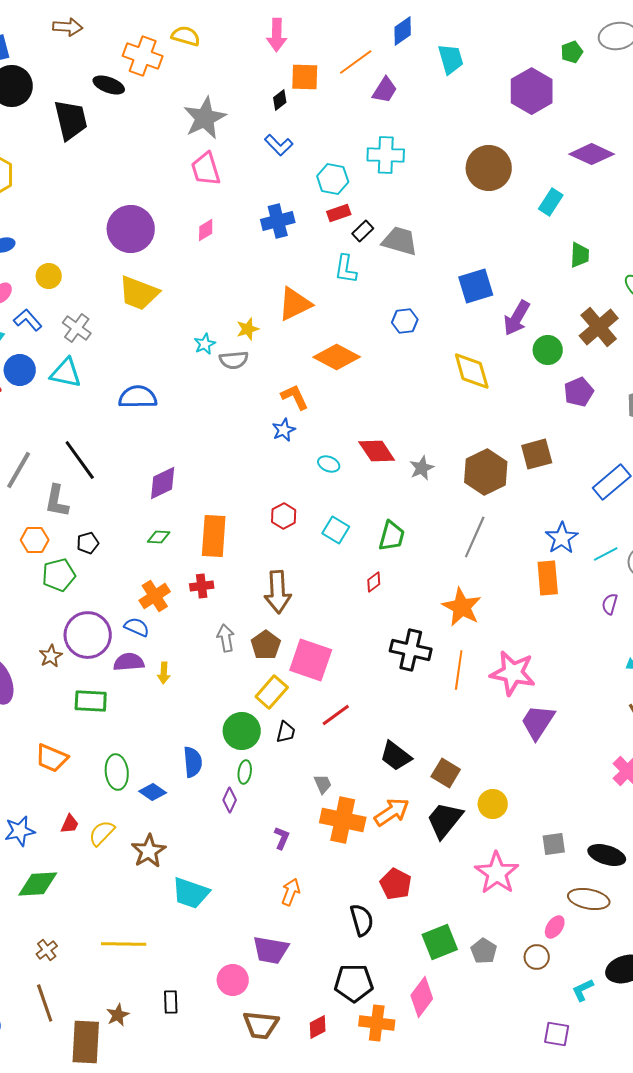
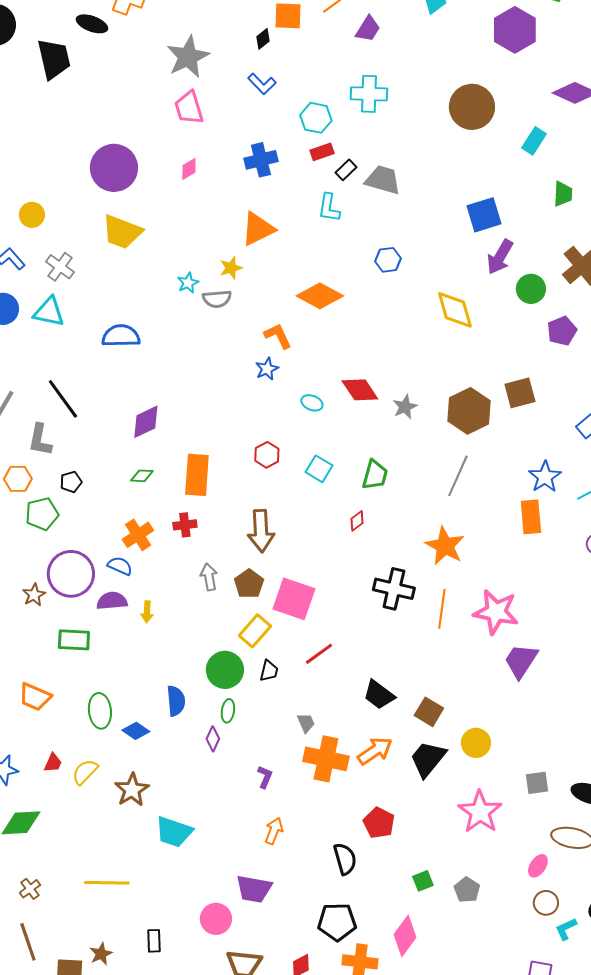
blue square: (476, 286) -> (484, 215), moved
orange triangle: (295, 304) -> (258, 229), moved
green square: (440, 942) -> (423, 881), size x0.6
brown circle: (537, 957) -> (546, 903), moved

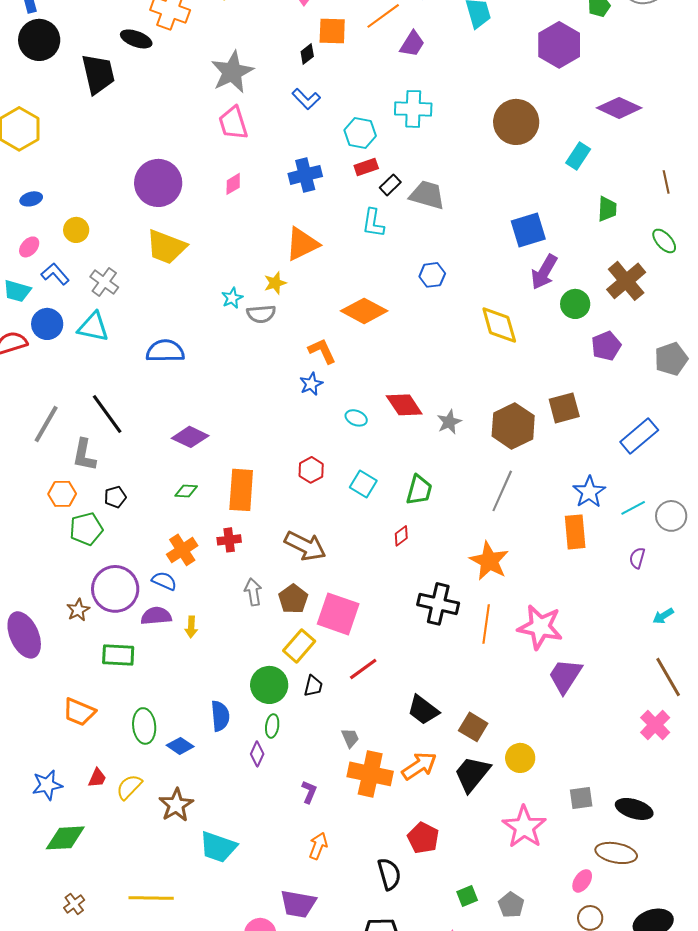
purple diamond: (146, 422) -> (190, 437), turned 51
brown arrow: (261, 531) -> (305, 546), turned -60

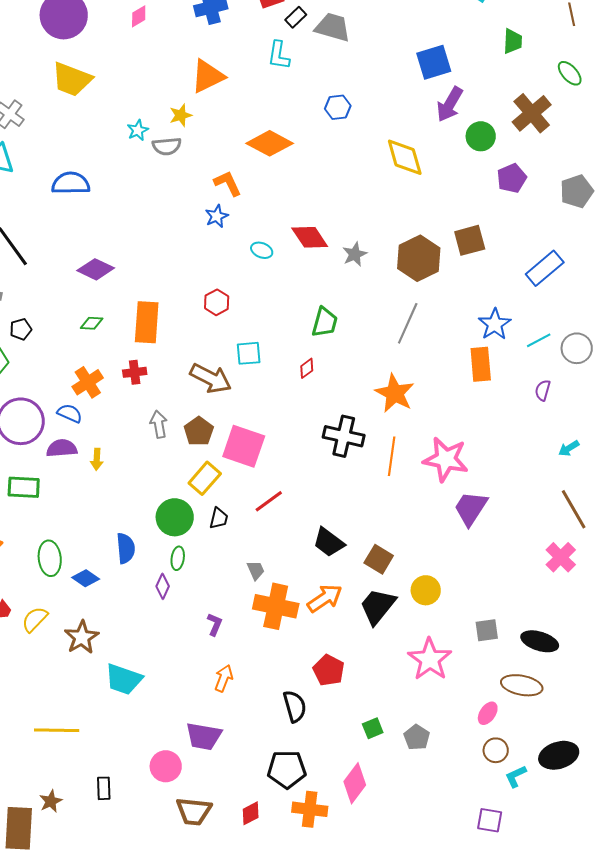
cyan square: (363, 484) -> (249, 353), moved, turned -36

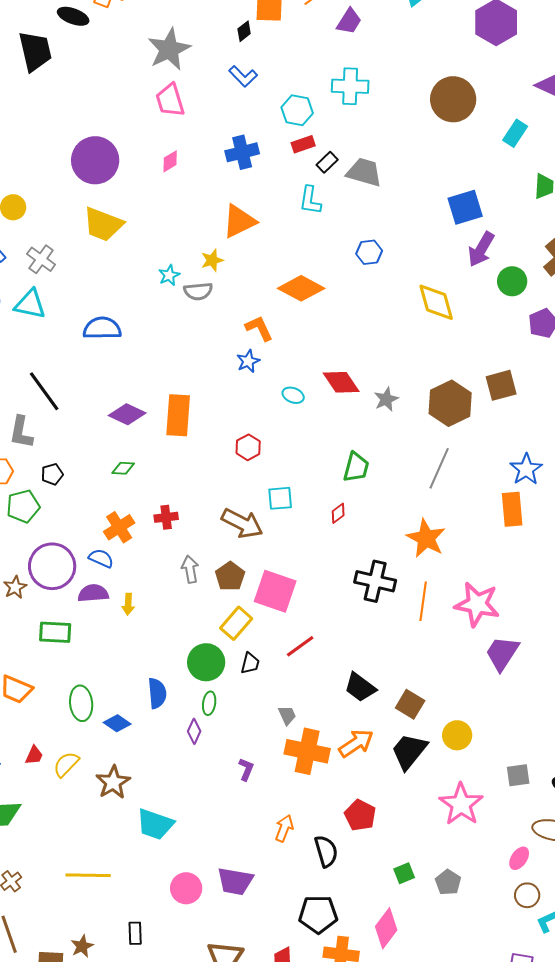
orange rectangle: (147, 322) -> (178, 415), moved
orange arrow: (224, 678) -> (284, 828), moved
pink circle: (166, 766) -> (186, 888), moved

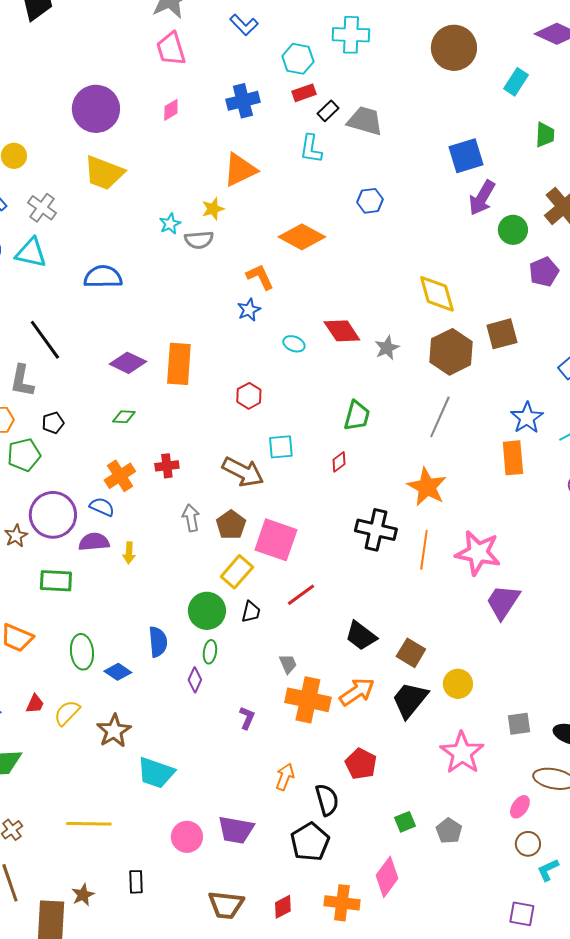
yellow diamond: (436, 302) -> (437, 294), moved
black pentagon: (318, 914) -> (310, 842), moved, turned -30

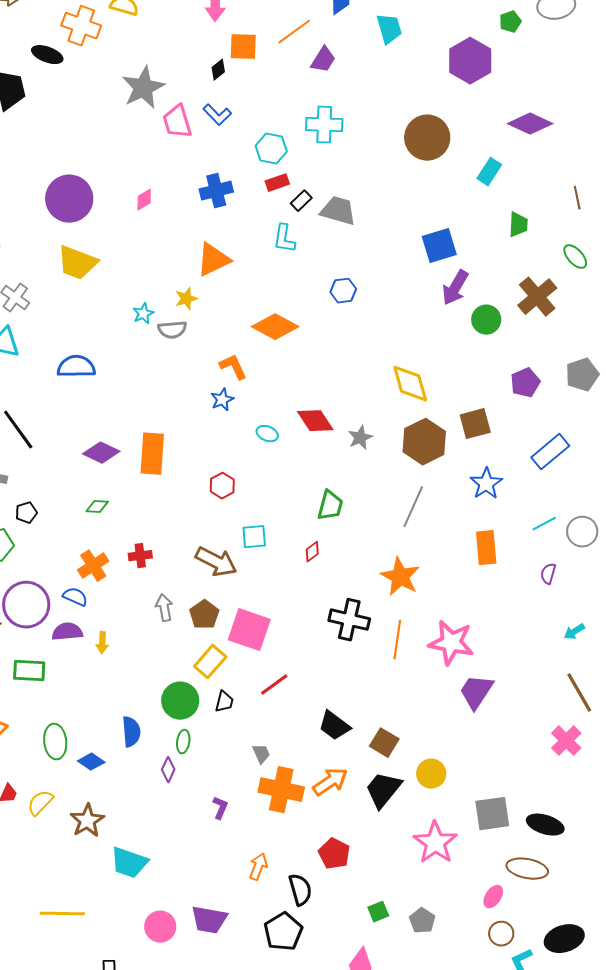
pink trapezoid: (171, 49) -> (177, 122), moved
purple pentagon: (544, 272) -> (525, 383), moved
blue star: (527, 418) -> (486, 484), moved
gray square: (519, 724) -> (492, 814), size x1.5

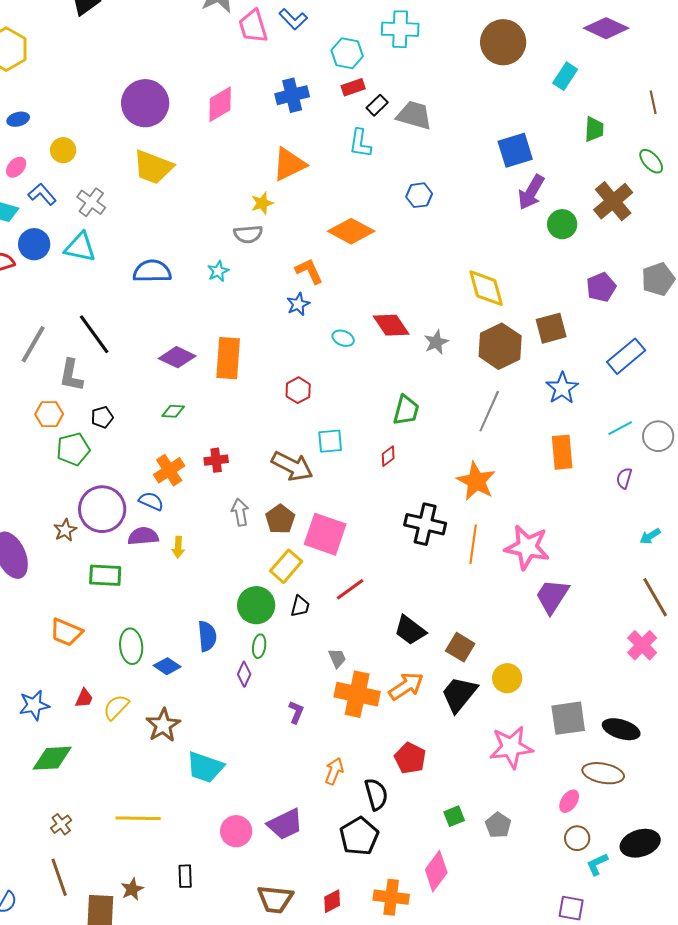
pink diamond: (144, 200) -> (220, 104), size x1.6
cyan star: (143, 314) -> (218, 271), moved
pink star: (435, 843) -> (511, 747), turned 30
purple trapezoid: (209, 920) -> (285, 824), turned -36

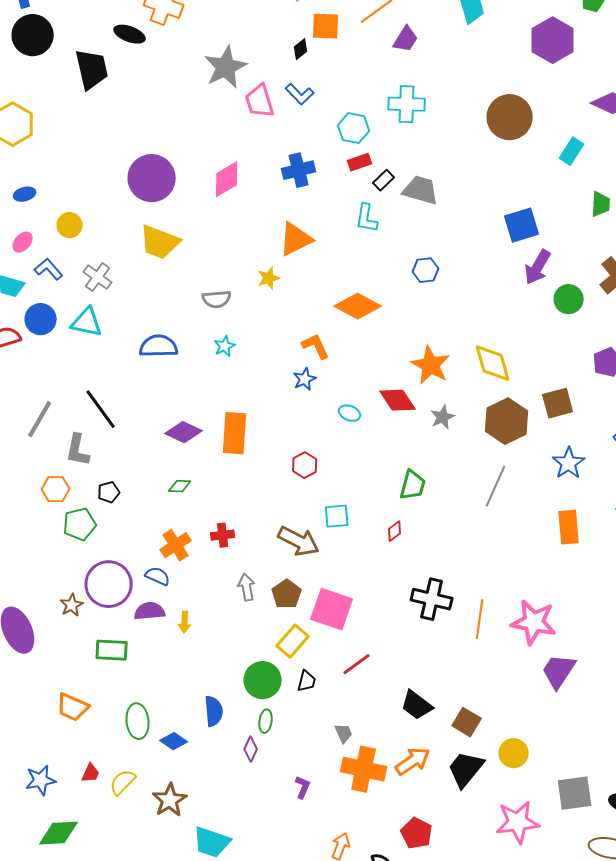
gray semicircle: (248, 234) -> (217, 299), moved
orange star: (476, 481) -> (431, 365), moved

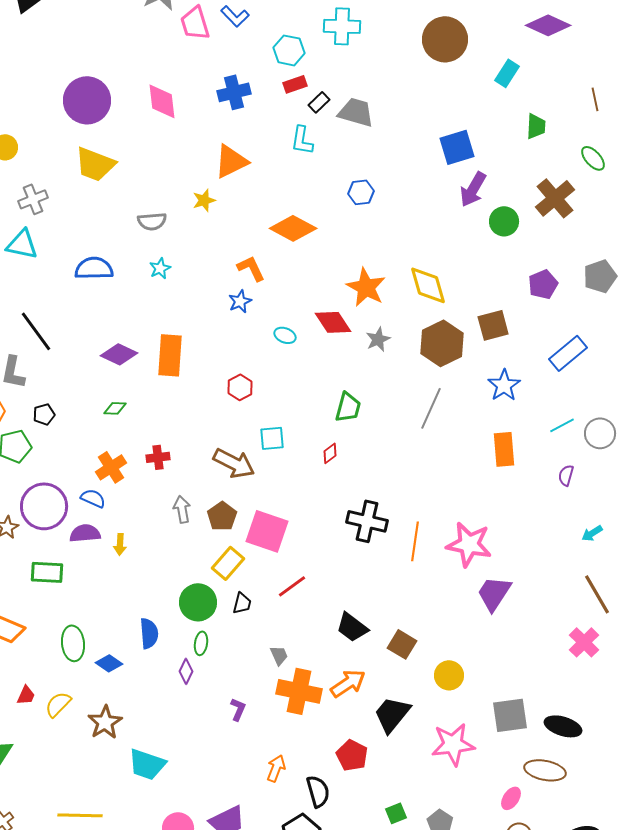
pink diamond: (227, 179) -> (162, 101), turned -66
gray cross: (98, 277) -> (33, 199), turned 32
black trapezoid: (466, 769) -> (392, 714), moved

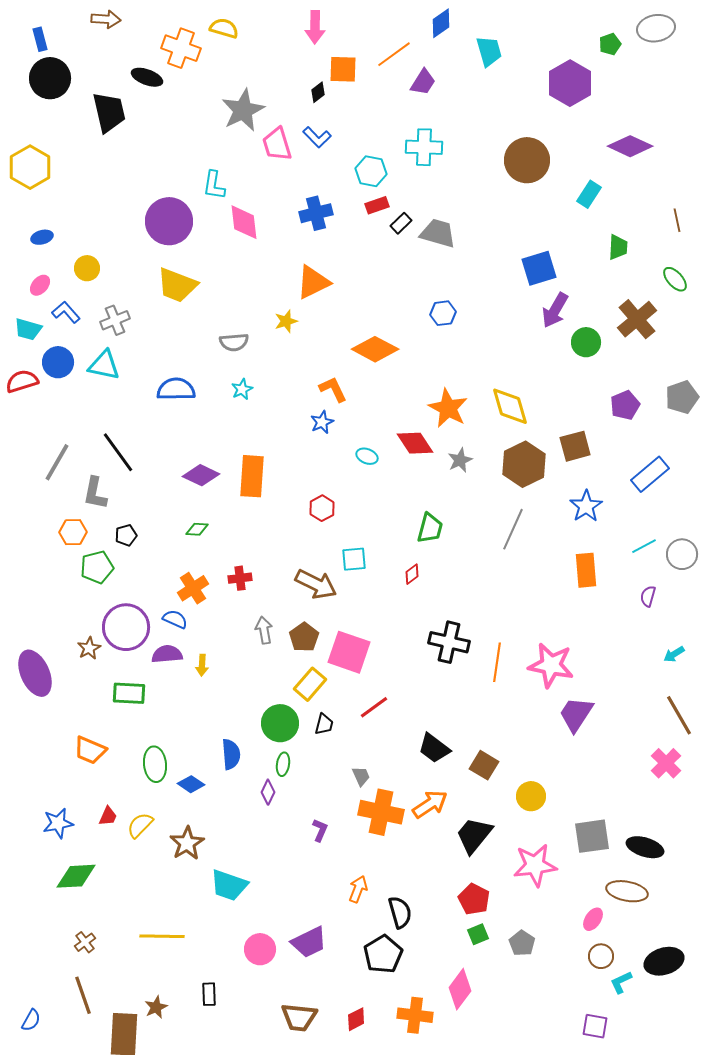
cyan L-shape: (302, 140) -> (214, 185), moved
red pentagon: (352, 755) -> (474, 899), moved

